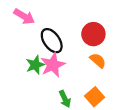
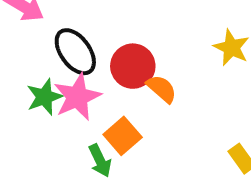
red circle: (93, 34) -> (133, 66), moved
orange square: (95, 97) -> (123, 136), moved

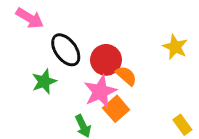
pink star: (77, 97) -> (100, 92), moved
orange square: (123, 136) -> (116, 109), moved

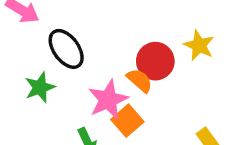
red circle: (106, 60) -> (155, 61), moved

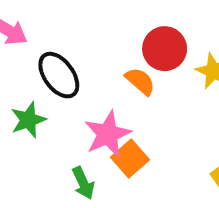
red circle: (155, 61) -> (165, 49), moved
orange semicircle: (140, 80) -> (140, 81), moved

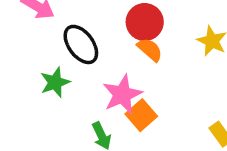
red circle: (165, 49) -> (145, 22), moved

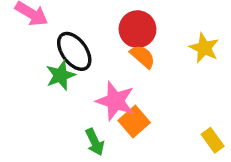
green star: (55, 82) -> (61, 75), moved
pink star: (122, 94) -> (115, 101), turned -30

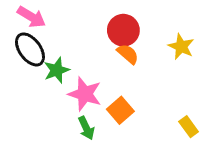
black ellipse: (74, 51) -> (30, 49), moved
pink star: (115, 101) -> (85, 94), moved

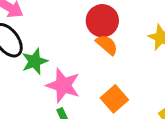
orange square: (120, 110) -> (114, 99), moved

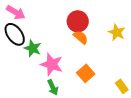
green star: (35, 61) -> (33, 48), turned -30

